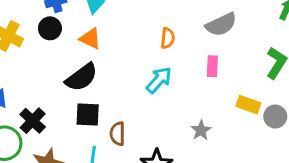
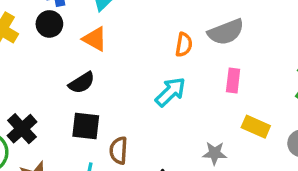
gray semicircle: (221, 24) -> (226, 32), moved
black semicircle: (81, 77) -> (82, 83), size x0.7
yellow rectangle: (248, 105) -> (256, 127), moved
gray star: (201, 130) -> (215, 153), turned 30

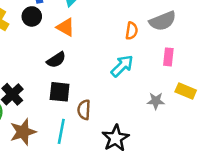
gray star: (215, 153) -> (156, 101), moved

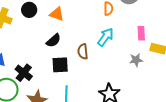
pink rectangle: (168, 57) -> (141, 33), moved
brown semicircle: (84, 110) -> (83, 51), moved

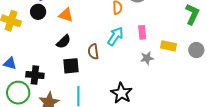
pink rectangle: (141, 33) -> (142, 32), moved
black cross: (24, 73) -> (35, 75), turned -30

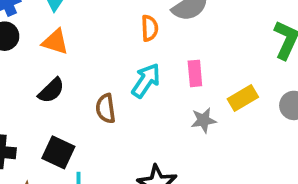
yellow rectangle: (168, 46) -> (243, 98), turned -42
black square: (71, 66) -> (58, 152), moved, turned 30

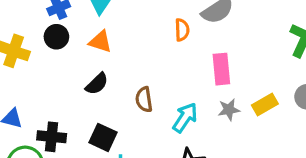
pink rectangle: (195, 73) -> (221, 69), size x1.4
cyan arrow: (146, 81) -> (185, 118), moved
yellow rectangle: (243, 98) -> (265, 104), moved

